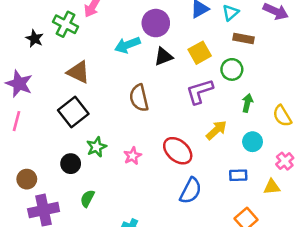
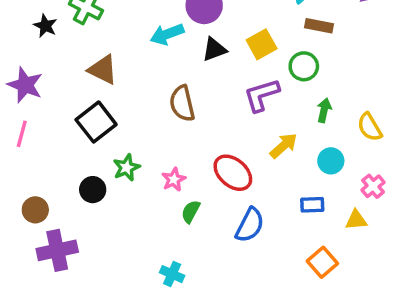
green semicircle: (87, 198) -> (191, 212), moved

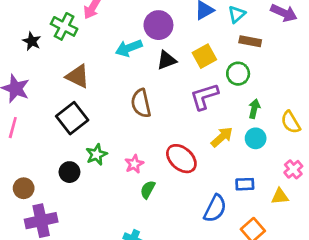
cyan circle: (331, 161) -> (256, 138), moved
blue semicircle: (250, 225) -> (215, 208), moved

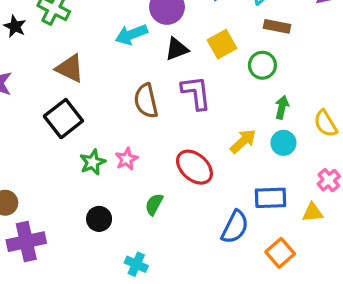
purple L-shape: (204, 97) -> (196, 93), moved, turned 100
pink star: (134, 164) -> (127, 159), moved
black circle: (69, 172) -> (99, 219), moved
blue rectangle: (245, 184) -> (271, 198), size x1.4

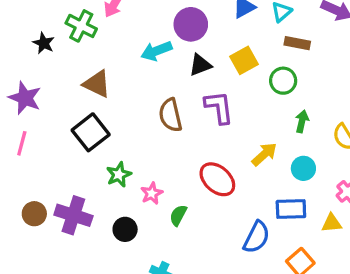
cyan circle: (283, 143) -> (303, 168), moved
pink star: (127, 159) -> (152, 193), moved
purple cross: (26, 242) -> (73, 215), moved, turned 30

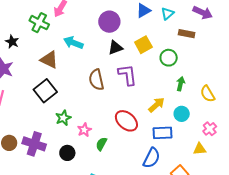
black star: (44, 43) -> (12, 42), moved
brown rectangle: (297, 43) -> (187, 34), moved
cyan arrow: (156, 51) -> (73, 43), moved, turned 42
blue rectangle: (291, 209) -> (163, 133), moved

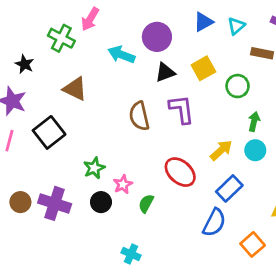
cyan arrow: (73, 43) -> (121, 55), moved
black square: (45, 91) -> (49, 132), moved
cyan circle: (182, 114) -> (255, 150), moved
blue rectangle: (163, 133) -> (229, 188), turned -42
black circle: (67, 153) -> (101, 202), moved

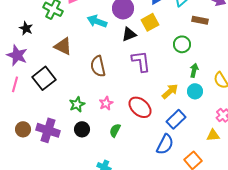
yellow square: (203, 68) -> (150, 22), moved
brown semicircle: (139, 116) -> (98, 66), moved
pink star: (123, 184) -> (106, 103), moved

